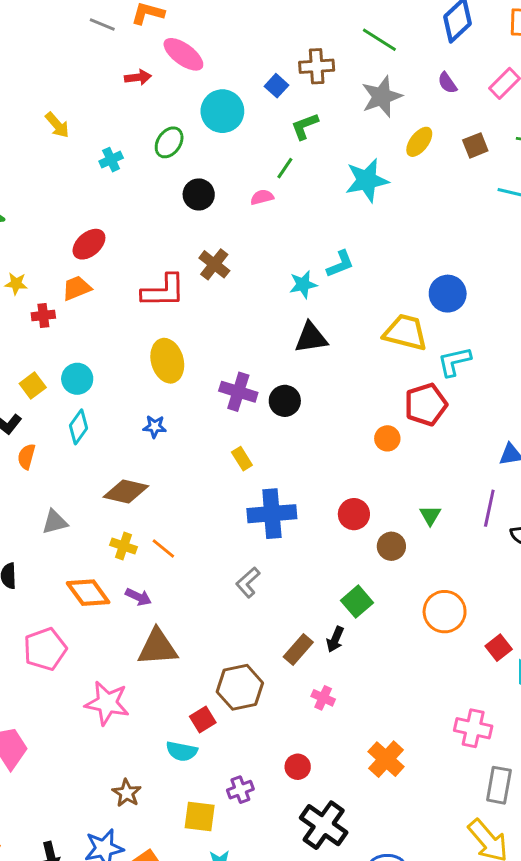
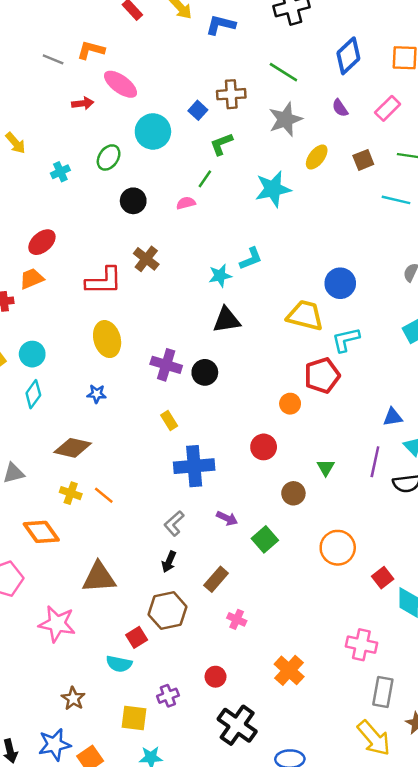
red circle: (354, 514) -> (264, 447), moved
purple arrow: (138, 597) -> (227, 518), moved
black arrow: (335, 639) -> (169, 562), moved

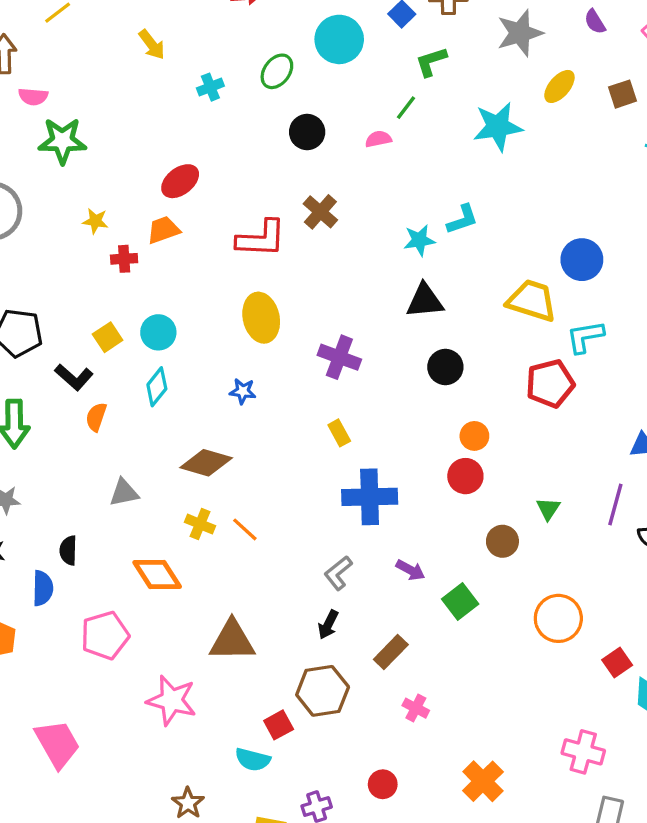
black circle: (205, 372) -> (445, 367), moved
orange circle: (290, 404) -> (474, 436), moved

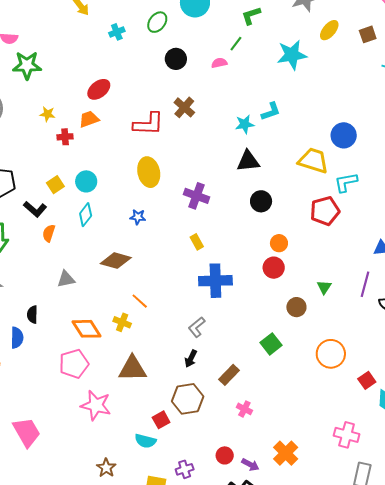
yellow cross: (200, 524) -> (122, 322), moved
purple arrow: (410, 570) -> (250, 465), moved
pink pentagon: (105, 635) -> (74, 364), moved

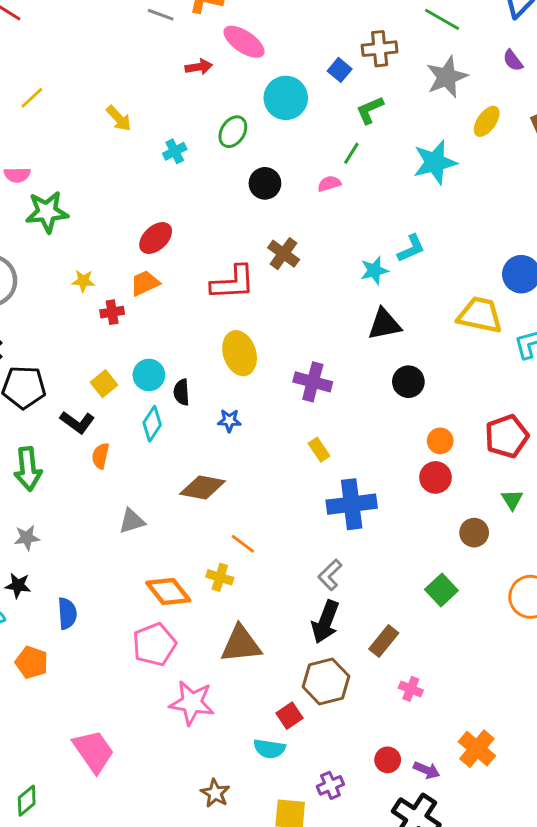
red pentagon: (325, 211) -> (507, 436), moved
black semicircle: (32, 315) -> (182, 392), moved
black arrow: (191, 359) -> (325, 622), size x1.6

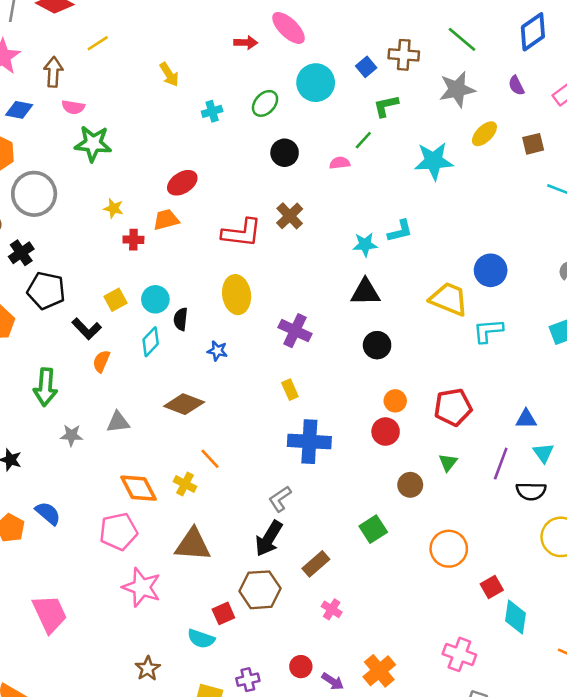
green arrow: (28, 469) -> (45, 387), moved
gray star: (27, 538) -> (71, 435), moved
blue semicircle: (67, 613) -> (48, 513), moved, turned -56

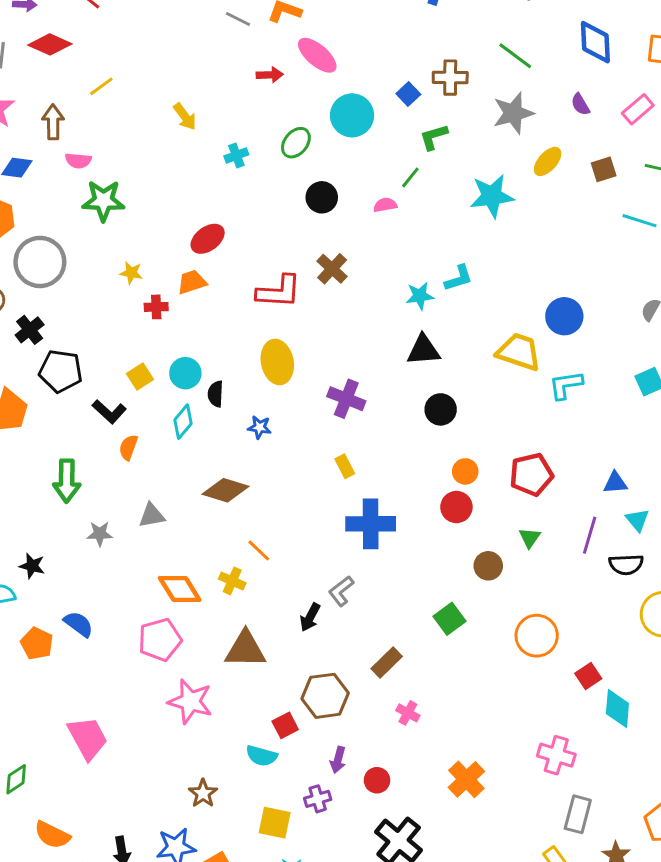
blue diamond: (533, 32) -> (595, 42), turned -54
black arrow: (269, 538) -> (310, 617), moved, size x0.7
purple arrow: (333, 681) -> (338, 760), moved, turned 75

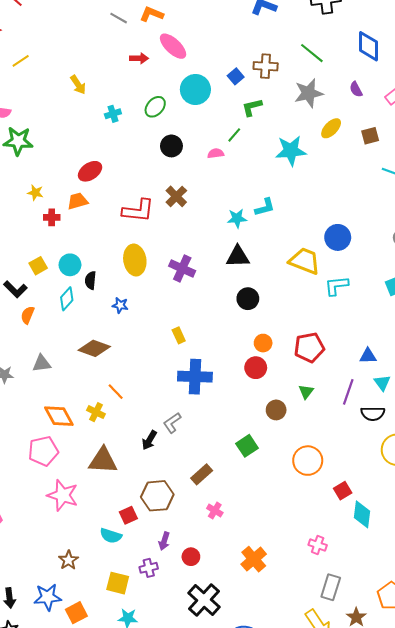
purple cross: (346, 399) -> (182, 268), moved
pink cross: (556, 755) -> (318, 545), size x0.7

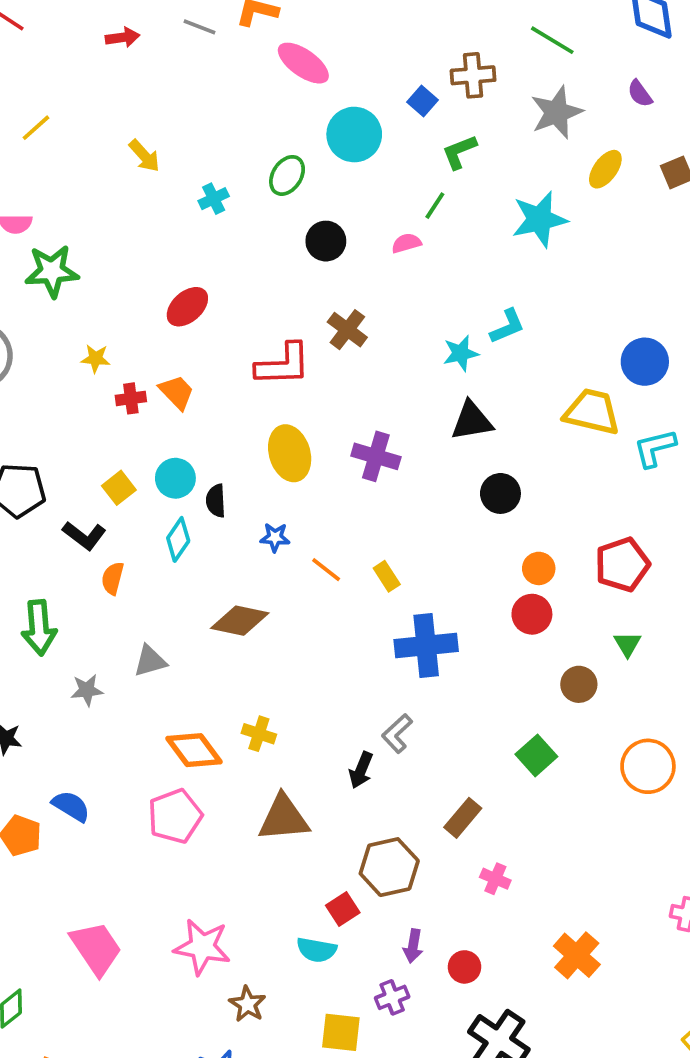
red arrow: (139, 58) -> (123, 37), moved
orange trapezoid: (78, 201) -> (177, 392), moved, turned 70
orange line: (116, 392) -> (326, 570), moved
pink star: (63, 495) -> (202, 947), moved

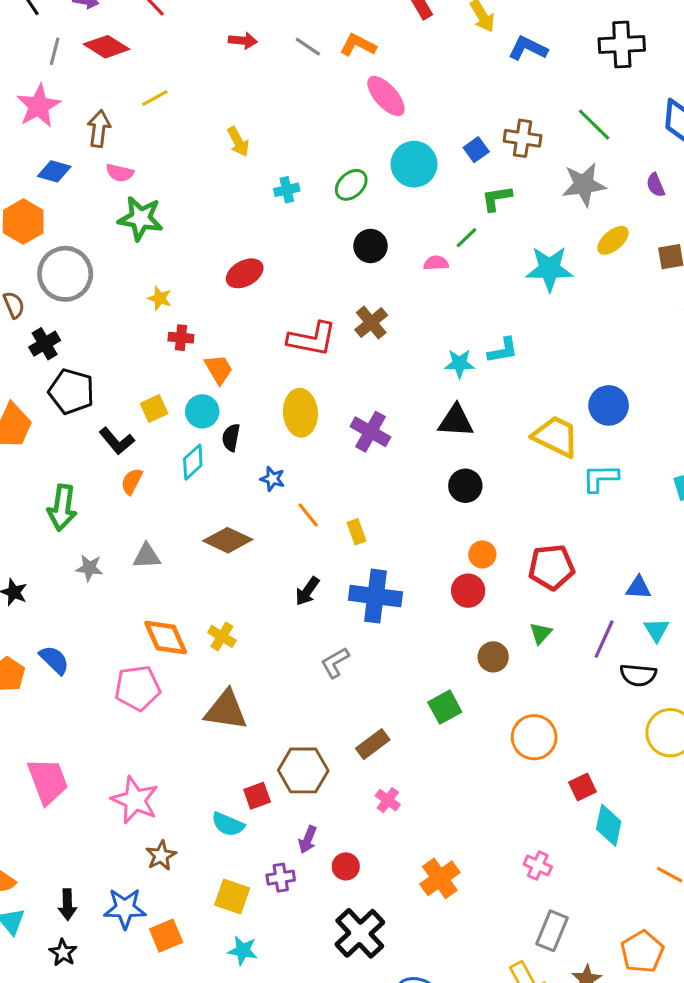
orange trapezoid: (177, 392) -> (219, 369), moved
black arrow: (361, 770) -> (307, 591), moved

